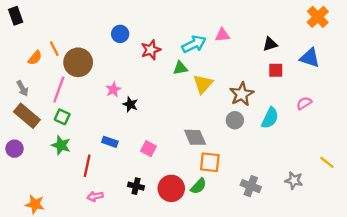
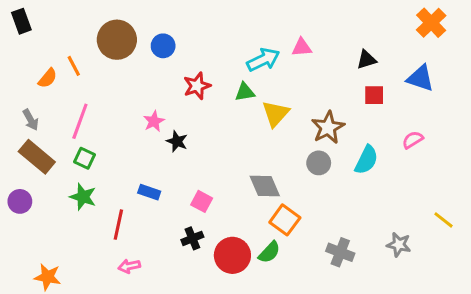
red star: (151, 50) -> (197, 86), moved
brown circle: (78, 62) -> (117, 40), moved
orange square: (210, 162) -> (285, 220), turned 30
black cross: (136, 186) -> (192, 238), moved, turned -35

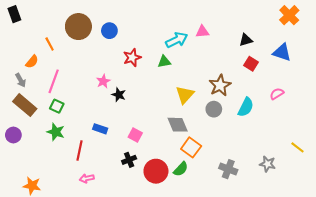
orange semicircle: (48, 78) -> (32, 62), moved
red square: (374, 95) -> (251, 64), turned 32
yellow triangle: (276, 114) -> (185, 95), moved

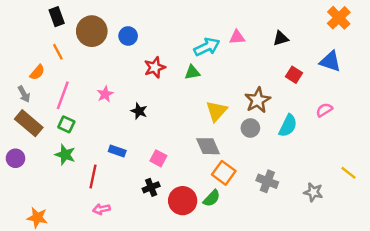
black rectangle: (14, 14) -> (57, 17), moved
black triangle: (246, 40) -> (281, 38), moved
pink star: (103, 81) -> (105, 94), moved
gray cross: (228, 169) -> (267, 181), moved

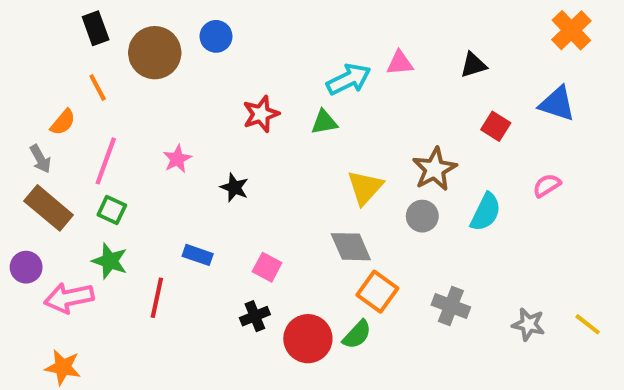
blue circle: (128, 36) -> (216, 36), moved
yellow line: (348, 173) -> (588, 324), moved
pink arrow: (101, 209) -> (69, 298), moved, size x1.6

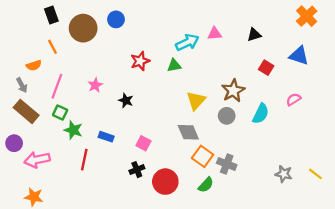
orange semicircle: (63, 122) -> (34, 65), turned 32
green star: (110, 261) -> (73, 130), moved
gray cross: (451, 306) -> (227, 164), moved
green semicircle: (357, 335) -> (206, 185), moved

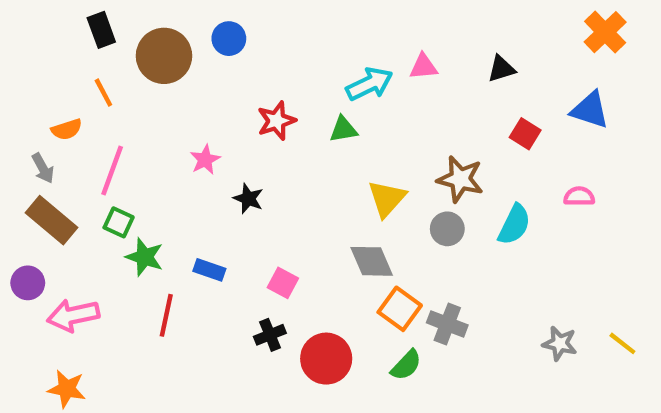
pink star: (95, 85) -> (205, 160), moved
brown star: (233, 91) -> (460, 179), turned -30
pink semicircle: (294, 99) -> (579, 196), turned 32

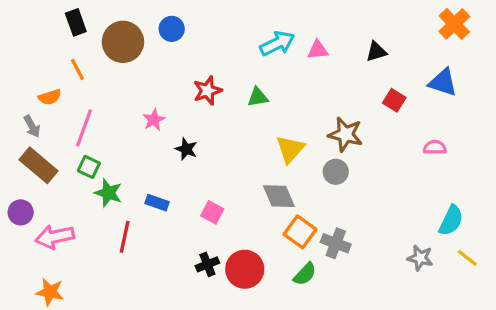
cyan arrow: (369, 84) -> (277, 43), moved
cyan semicircle: (514, 225) -> (451, 221), moved
black cross: (270, 335) -> (207, 264), moved

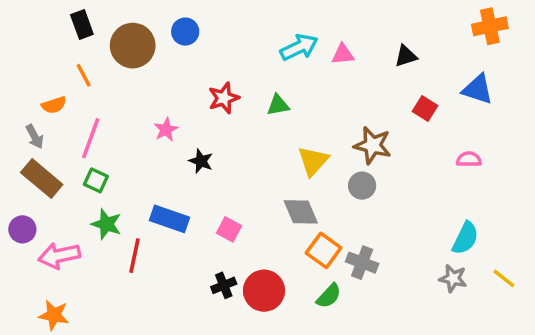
orange cross: (454, 24) -> (490, 26), turned 32
green star: (108, 193) -> (106, 224), moved
blue rectangle: (157, 203) -> (169, 219), size x1.5
cyan semicircle: (451, 221) -> (465, 238), moved

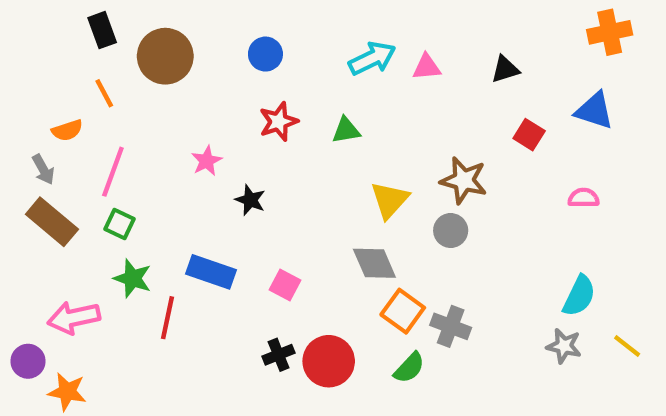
blue circle: (185, 32) -> (265, 54), moved
purple circle: (22, 229) -> (28, 361), moved

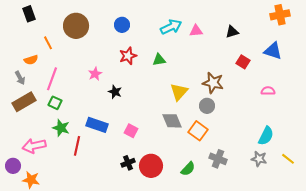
black rectangle: (102, 30) -> (29, 14), moved
brown rectangle: (52, 222) -> (24, 102), turned -70
orange square: (403, 311) -> (198, 131), moved
gray cross: (451, 326) -> (218, 159), moved

